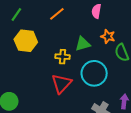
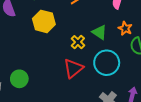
green triangle: (83, 44) -> (99, 32), turned 42
yellow cross: (63, 57) -> (78, 42), turned 32

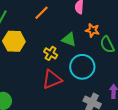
red triangle: (73, 68) -> (52, 79), turned 30

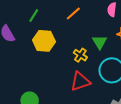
green triangle: (69, 39) -> (100, 42), turned 35

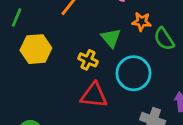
red triangle: (80, 81) -> (94, 95), turned 35

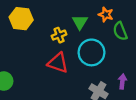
yellow cross: (88, 60) -> (59, 35), turned 32

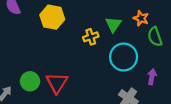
red triangle: (58, 63) -> (57, 83), moved, turned 40
purple arrow: (122, 81) -> (152, 77), moved

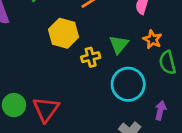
yellow hexagon: (52, 17) -> (63, 33), moved

